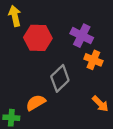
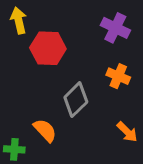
purple cross: (82, 36) -> (115, 28), moved
orange semicircle: (36, 103) -> (45, 130), turned 78

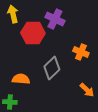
purple cross: (115, 28) -> (55, 19), moved
orange semicircle: (45, 130) -> (21, 79), moved, turned -42

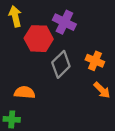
gray diamond: (52, 68) -> (61, 64), moved
orange arrow: (87, 90) -> (102, 90), moved

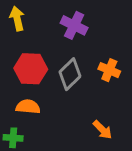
red hexagon: (39, 39) -> (31, 69), moved
orange arrow: (102, 90) -> (102, 130), moved

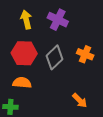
yellow arrow: (17, 19) -> (26, 20), moved

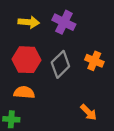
yellow arrow: (26, 20) -> (29, 22), turned 108

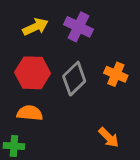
yellow arrow: (29, 22) -> (35, 27), turned -30

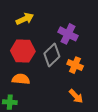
purple cross: (79, 27) -> (68, 34), moved
orange cross: (116, 74) -> (75, 65), moved

